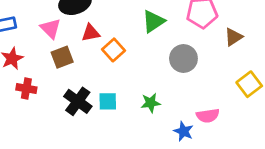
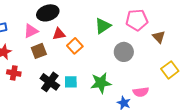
pink triangle: (51, 28) -> (31, 31), turned 49
brown triangle: (233, 37) -> (159, 37), turned -40
green star: (151, 103) -> (101, 83), size x1.5

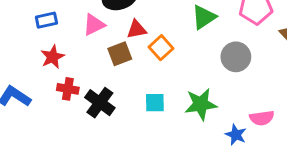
brown square: (39, 51) -> (120, 54), moved
black cross: (50, 82) -> (100, 103), moved

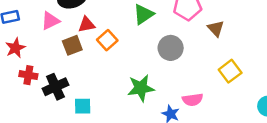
black cross: (100, 103) -> (55, 87), turned 30
cyan square: (155, 103) -> (83, 106), moved

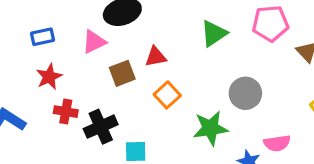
red triangle: (87, 25) -> (156, 57), moved
orange square: (107, 40) -> (167, 95), moved
gray circle: (171, 48) -> (245, 93), moved

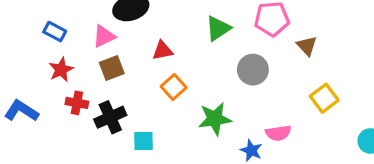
blue rectangle: (42, 37) -> (55, 32), turned 40
brown square: (122, 73) -> (112, 68), moved
gray circle: (245, 93) -> (253, 70), moved

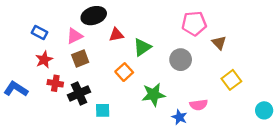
green triangle: (218, 28) -> (142, 47), moved
red triangle: (163, 51) -> (116, 35), moved

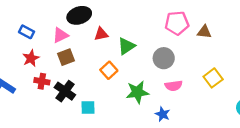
brown triangle: (219, 43) -> (204, 32), moved, turned -40
black cross: (79, 93) -> (65, 91), turned -30
pink semicircle: (199, 105) -> (174, 86), moved

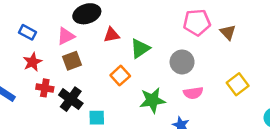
brown triangle: (204, 32) -> (228, 32), turned 40

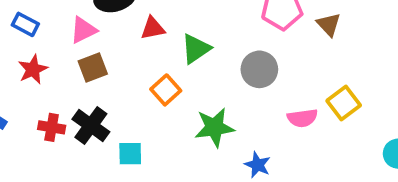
red cross: (45, 88) -> (52, 127), moved
pink semicircle: (193, 93) -> (302, 118), moved

